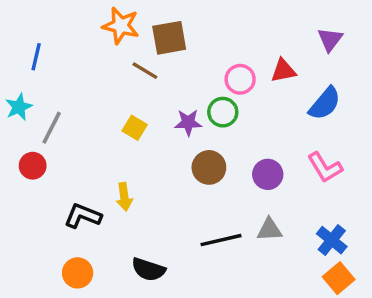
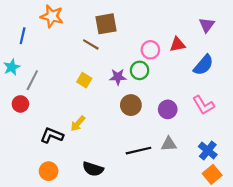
orange star: (121, 26) -> (52, 16), moved
yellow arrow: (124, 197) -> (78, 123), turned 49

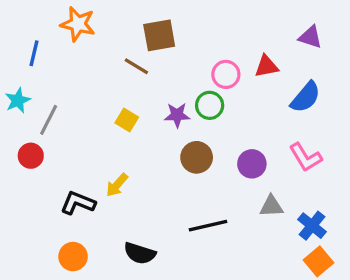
purple triangle: (207, 25) -> (310, 37), turned -49
gray triangle: (169, 144) -> (271, 206), moved

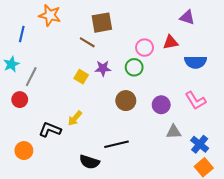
purple triangle: (310, 37) -> (187, 17), moved
blue semicircle: (306, 97) -> (195, 62), turned 50
purple star: (177, 115) -> (103, 68), moved
black line: (208, 226) -> (116, 144), moved
orange circle: (73, 257) -> (24, 151), moved

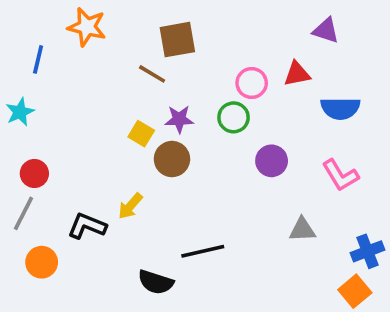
gray line: (31, 77) -> (24, 213), moved
brown circle: (126, 101) -> (172, 159), moved
purple circle: (161, 105) -> (272, 161), moved
blue cross: (200, 144) -> (367, 251), moved, turned 30

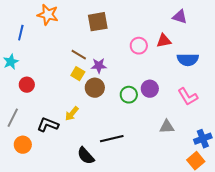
brown line: (152, 74) -> (79, 55), moved
green circle: (234, 117) -> (129, 95), moved
red circle: (34, 174) -> (27, 85), moved
black semicircle: (156, 282) -> (86, 156), turned 30

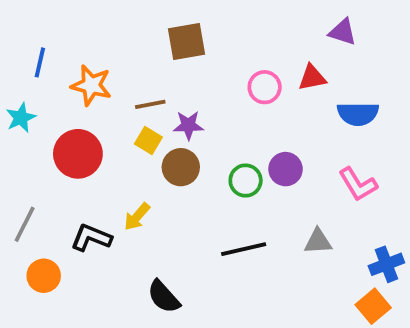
orange star: (48, 15) -> (91, 85), moved
brown line: (79, 55) -> (150, 104), turned -42
red circle: (27, 85) -> (78, 154), moved, size x1.6
black line: (112, 139) -> (244, 249), moved

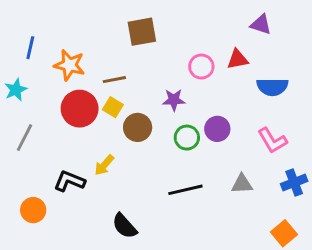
purple star: (188, 125) -> (174, 100), moved
red circle: (78, 154) -> (80, 109), moved
gray line: (25, 224) -> (24, 138), moved
blue cross: (386, 264) -> (294, 183), moved

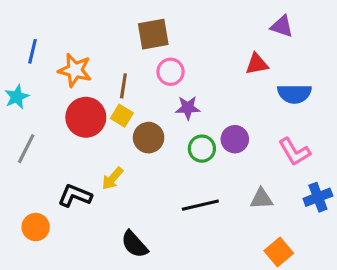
pink circle: (201, 67) -> (171, 72), moved
brown line: (114, 80) -> (123, 86), turned -70
orange square: (284, 233) -> (279, 252), moved

